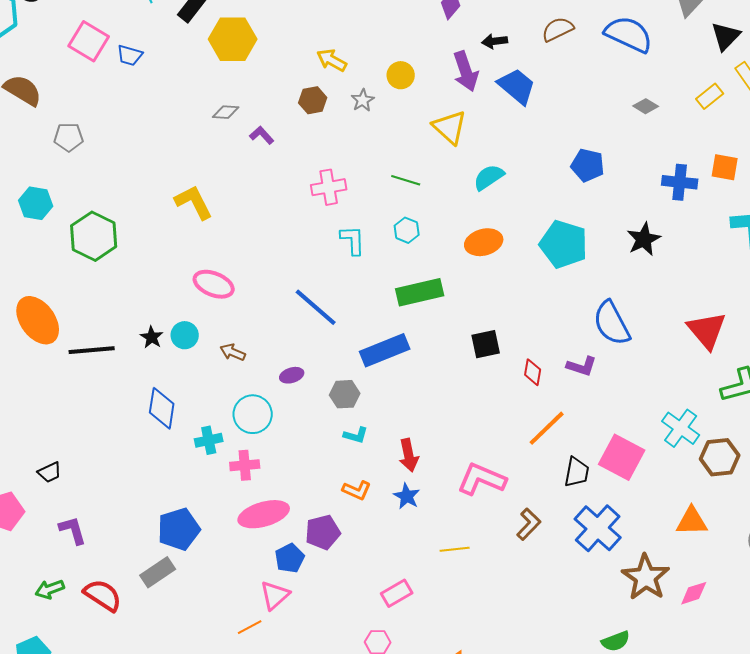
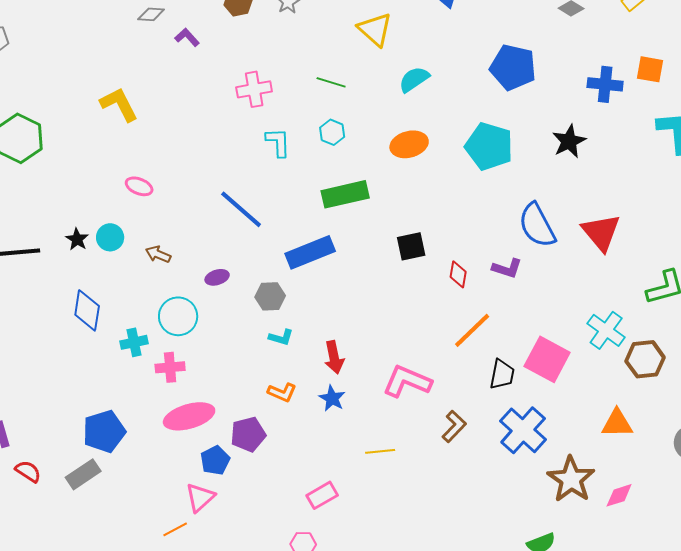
blue pentagon: (588, 165) -> (513, 67), size x1.4
pink ellipse: (214, 284) -> (139, 186), size x0.7
red triangle: (707, 330) -> (601, 232), moved
red semicircle: (103, 595) -> (28, 471), moved, size x0.7

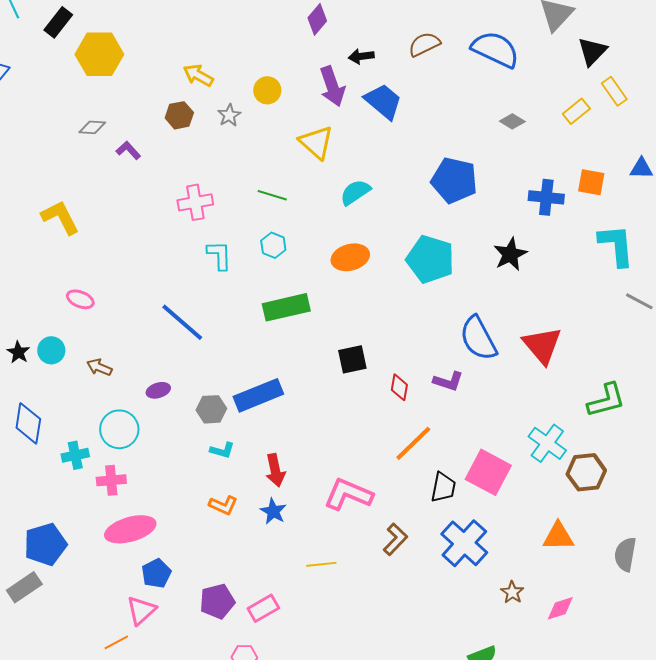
blue rectangle: (310, 252) -> (258, 395), moved
purple pentagon: (248, 434) -> (217, 601), moved
brown star: (571, 479) -> (512, 592), size x0.5

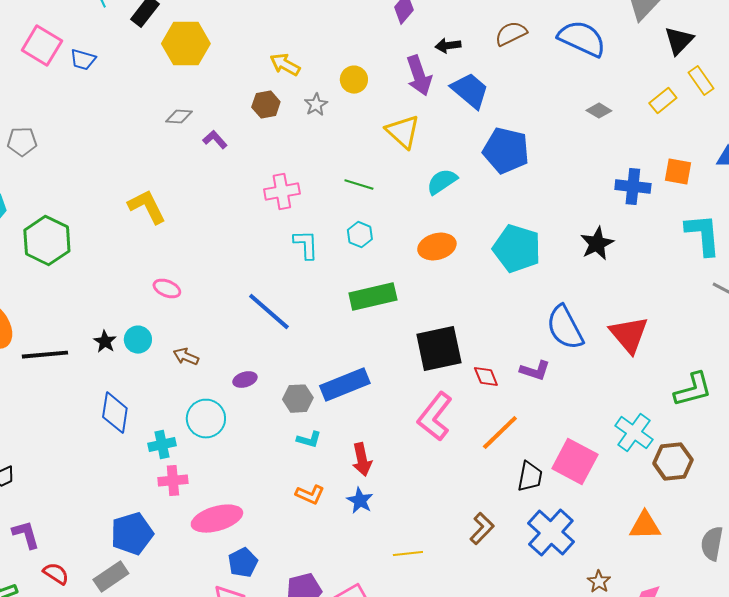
blue pentagon: (454, 180) -> (506, 151), moved
black square: (352, 359) -> (439, 349), size x1.6
red diamond: (399, 387) -> (486, 377), turned -32
pink cross: (111, 480) -> (173, 481), moved
pink L-shape: (348, 494) -> (435, 417), moved, turned -75

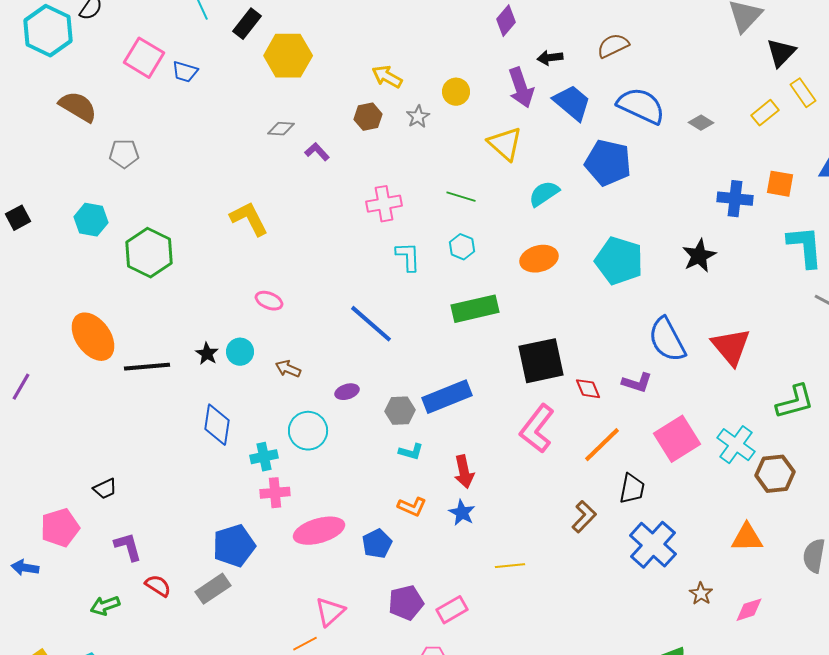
blue semicircle: (582, 39) -> (641, 106), moved
pink square: (575, 462) -> (677, 439), moved, turned 30
brown L-shape: (482, 529) -> (584, 517), moved
blue pentagon: (243, 563) -> (377, 544), moved

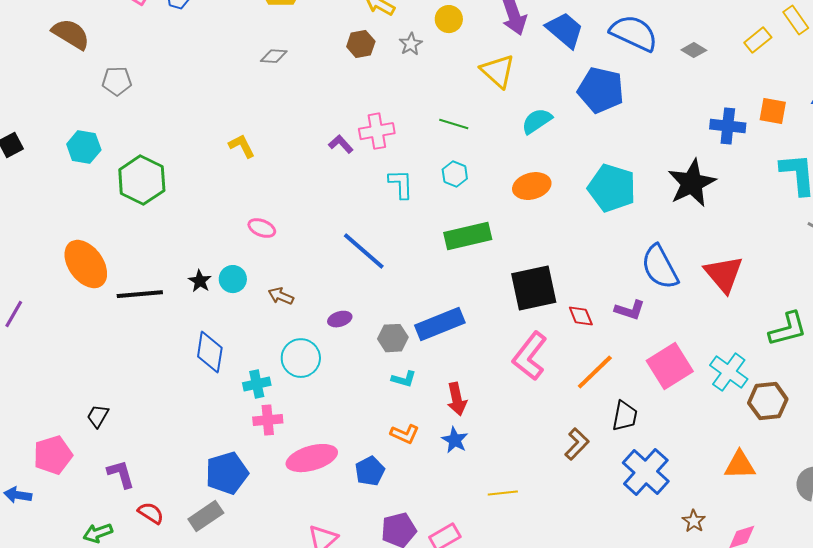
purple L-shape: (317, 152) -> (341, 144), moved
yellow L-shape: (249, 219) -> (242, 146), size x0.7
black star: (699, 256) -> (692, 183), size x1.4
black trapezoid: (105, 489) -> (98, 416), turned 145

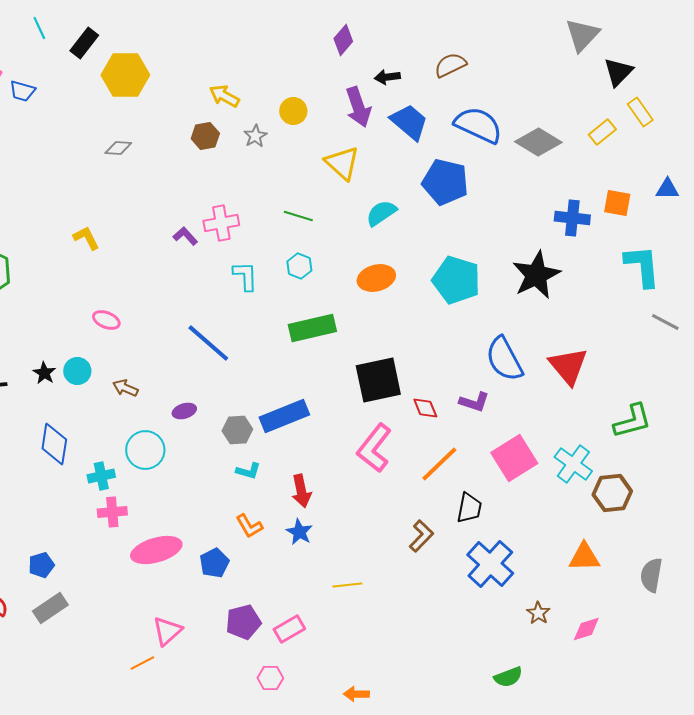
gray diamond: (694, 50) -> (538, 142), size x1.8
orange L-shape: (405, 434) -> (249, 526), turned 36
blue pentagon: (227, 473) -> (41, 565), moved, size x0.6

